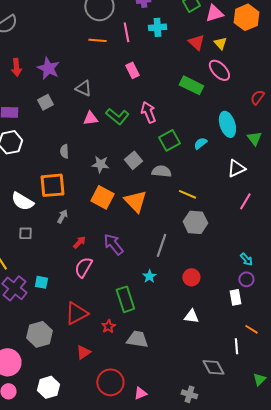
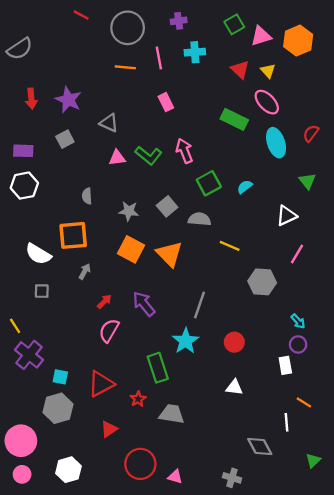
cyan ellipse: (227, 124) -> (276, 143), moved
gray hexagon: (195, 222) -> (262, 282), moved
cyan star: (149, 276) -> (186, 341), size x1.6
cyan square: (41, 282) -> (60, 377), moved
pink triangle: (140, 393) -> (175, 477), turned 40

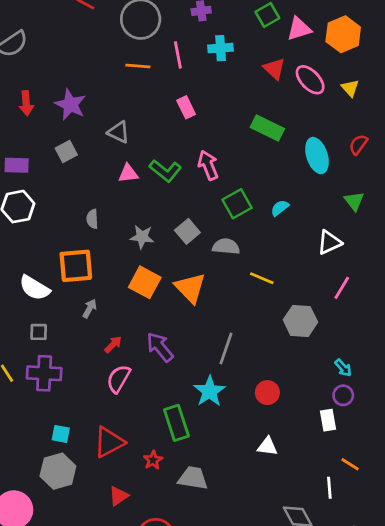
yellow triangle: (268, 71) -> (350, 88), moved
pink ellipse: (267, 102) -> (310, 80), moved
purple cross: (29, 355) -> (44, 373), moved, turned -36

